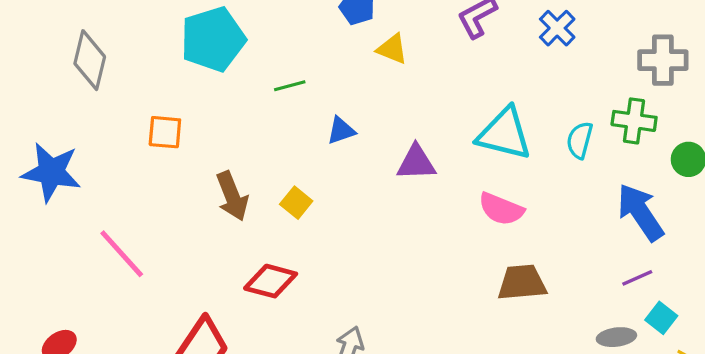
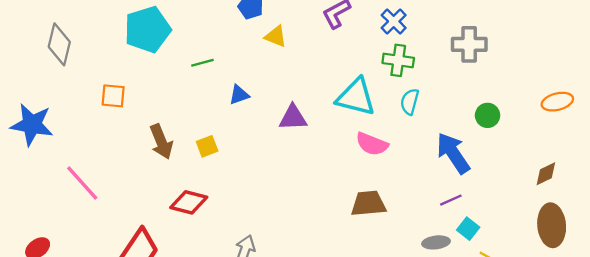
green cross: (634, 121) -> (398, 60), moved
yellow square: (296, 203) -> (207, 146), turned 30
pink semicircle: (501, 209) -> (372, 144), moved

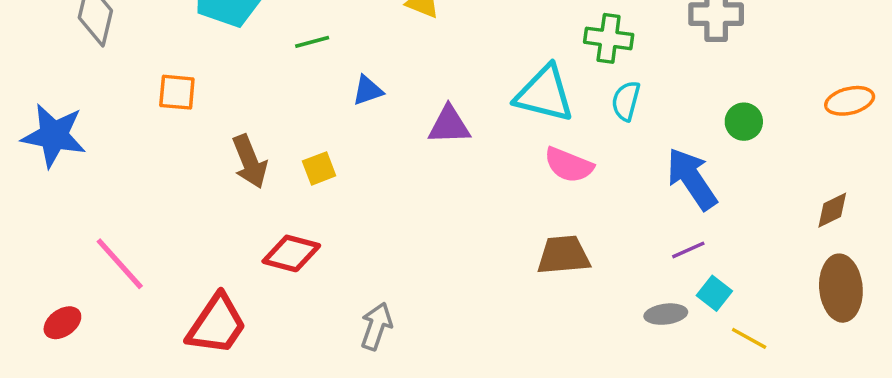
pink line: (82, 183) -> (120, 264), moved

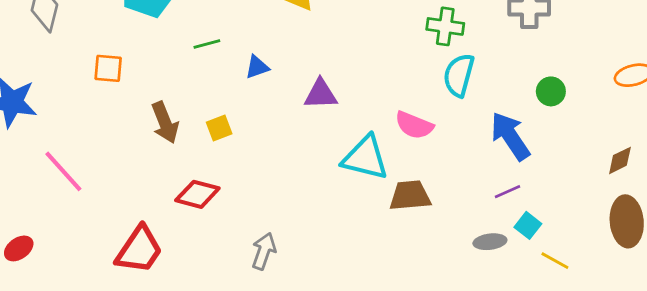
green line: (312, 42) -> (207, 44), moved
cyan triangle: (544, 94) -> (365, 158), moved
cyan semicircle: (626, 101) -> (459, 75), size x1.4
pink line: (120, 264) -> (63, 171), moved

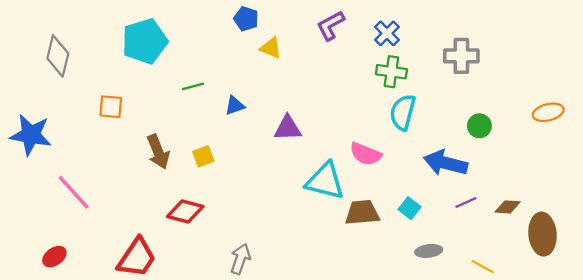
blue arrow: (510, 136) -> (446, 163), turned -42
brown diamond: (620, 160) -> (508, 207), moved, turned 30
purple line: (508, 192) -> (466, 202), moved
cyan square: (528, 225) -> (410, 208), moved
red ellipse: (19, 248) -> (54, 257), moved

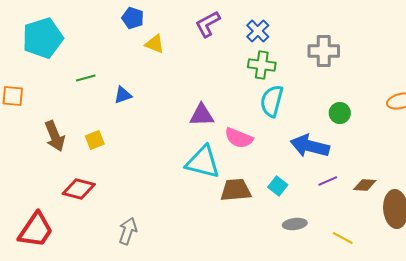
purple triangle: (288, 128) -> (202, 115), moved

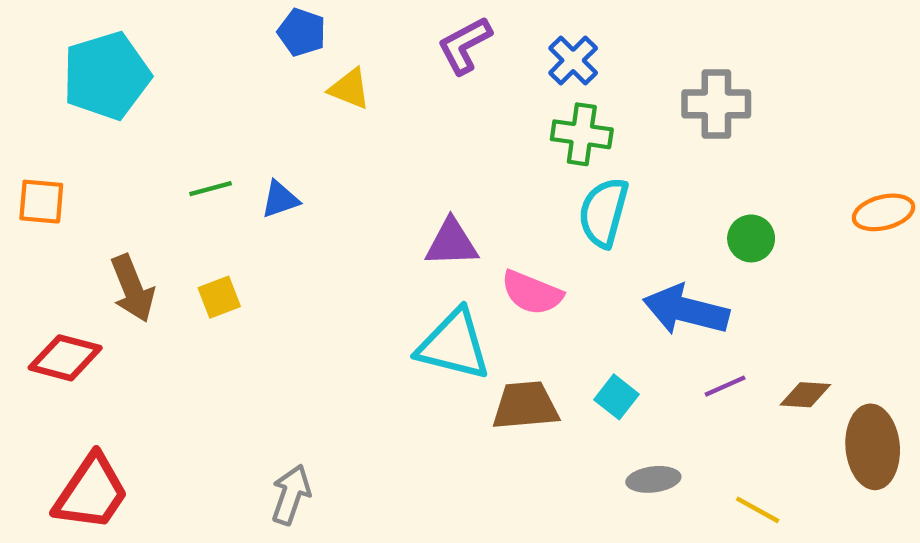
green line: (86, 78) -> (211, 189), moved
red diamond: (79, 189) -> (65, 358), moved

